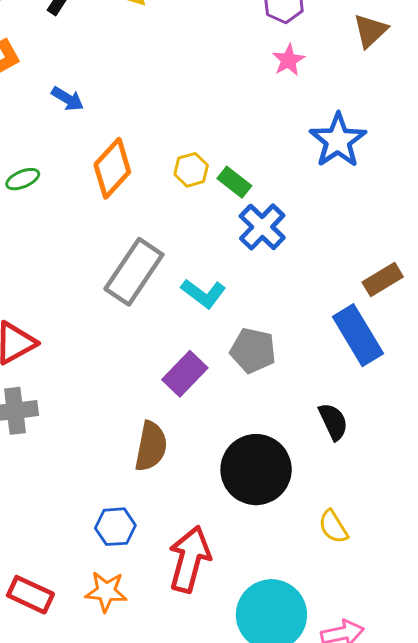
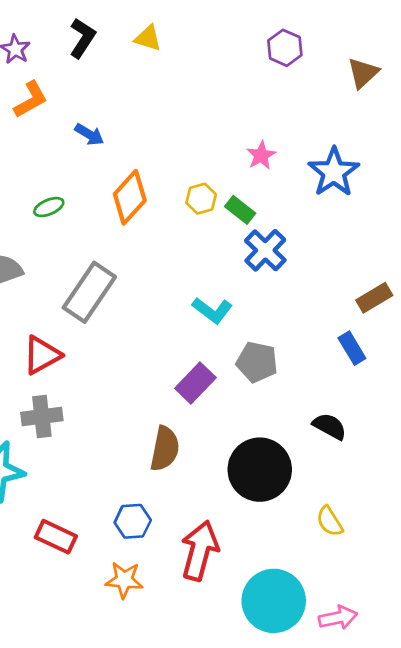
pink star: (288, 60) -> (261, 155), moved
gray rectangle: (134, 272) -> (89, 292), moved
blue rectangle: (358, 335) -> (352, 348), size x0.6
black semicircle: (333, 422) -> (330, 426), turned -36
red rectangle: (30, 595) -> (56, 537), moved

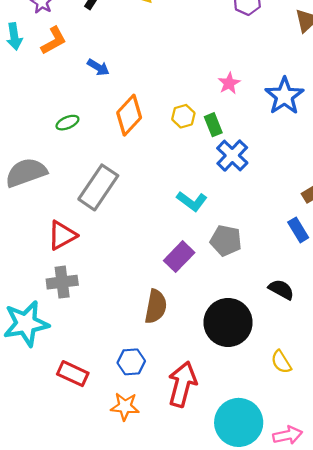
green rectangle: (240, 210) -> (213, 125), turned 30

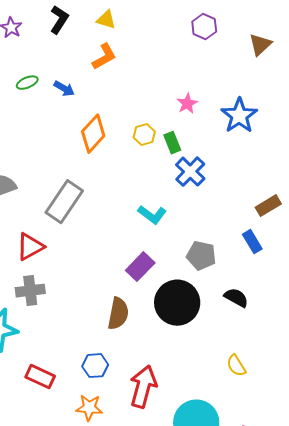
orange L-shape: (54, 41) -> (104, 57), moved
green ellipse: (67, 123) -> (27, 83), moved
gray pentagon: (226, 241) -> (201, 256), moved
black circle: (228, 322) -> (177, 303), moved

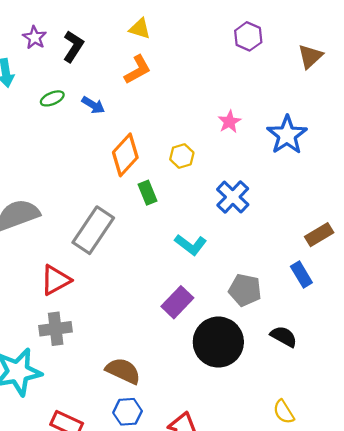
black L-shape: (59, 20) -> (73, 46), moved
green rectangle: (172, 143) -> (147, 193), moved
brown semicircle: (118, 314) -> (123, 371), moved, turned -76

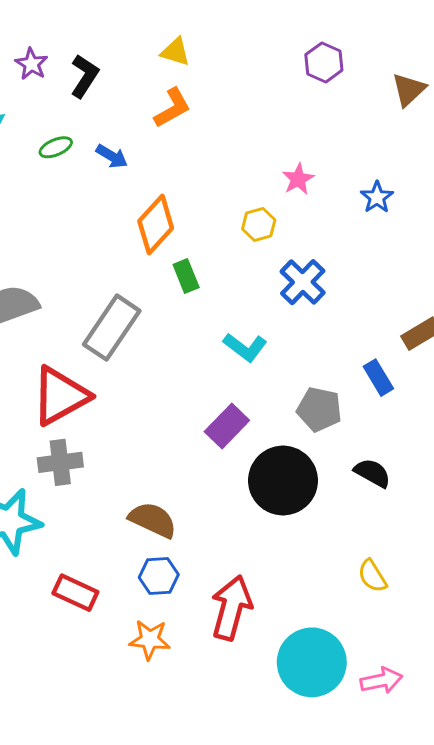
blue star: (287, 135) -> (377, 197), size x0.6
yellow hexagon: (182, 156) -> (259, 225), moved
blue rectangle: (301, 274) -> (378, 378), moved
red triangle: (56, 280) -> (60, 396), size x1.4

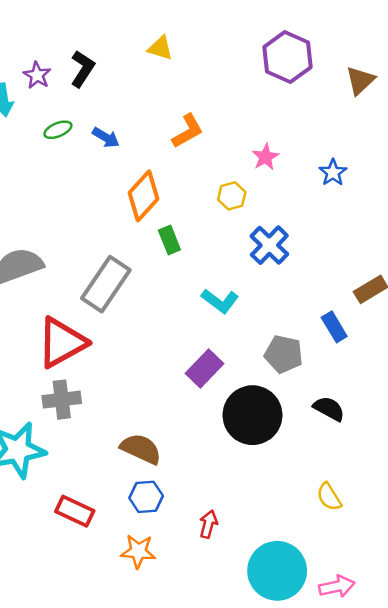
purple hexagon: (324, 62) -> (288, 57), size x1.5
purple star: (32, 64) -> (37, 75), moved
orange L-shape: (172, 108) -> (188, 131), moved
red arrow: (231, 608) -> (208, 524), size x0.5

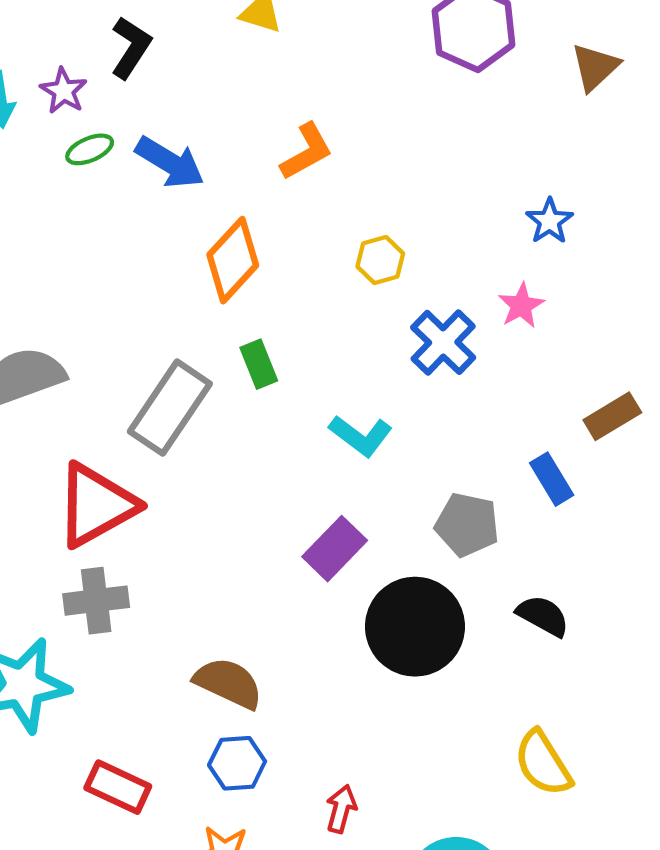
purple star: (37, 75) -> (64, 91), moved
blue arrow: (106, 138) -> (170, 162), size x1.5
pink star: (265, 157) -> (521, 306), moved
green rectangle: (169, 240) -> (259, 364), moved
yellow semicircle: (329, 497) -> (543, 763), size x1.4

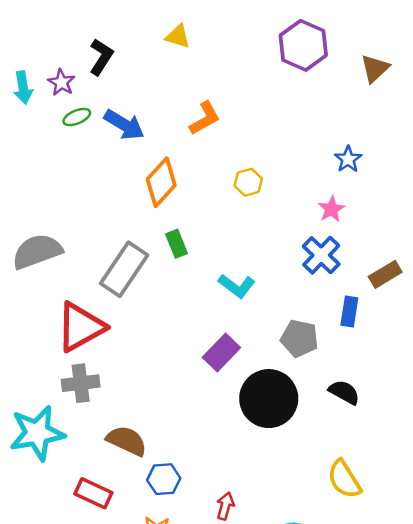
blue cross: (443, 342) -> (321, 255), moved
blue rectangle: (552, 479) -> (349, 312), turned 40
brown semicircle: (228, 683) -> (127, 441), moved

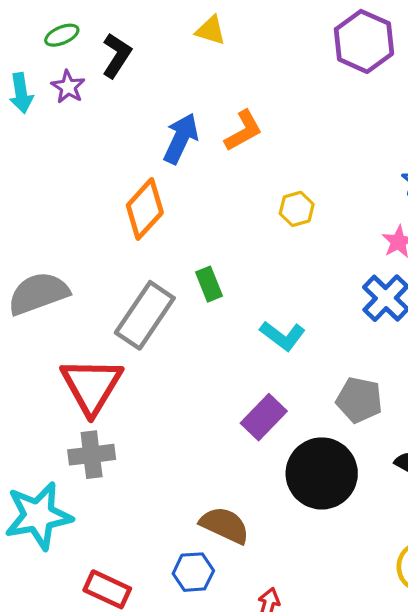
green ellipse: (77, 117) -> (62, 35), moved
blue arrow: (124, 125) -> (181, 138), moved, turned -96
orange diamond: (161, 182) -> (145, 209), moved
red triangle: (81, 327) -> (92, 386), turned -30
brown semicircle: (127, 441) -> (225, 525), moved

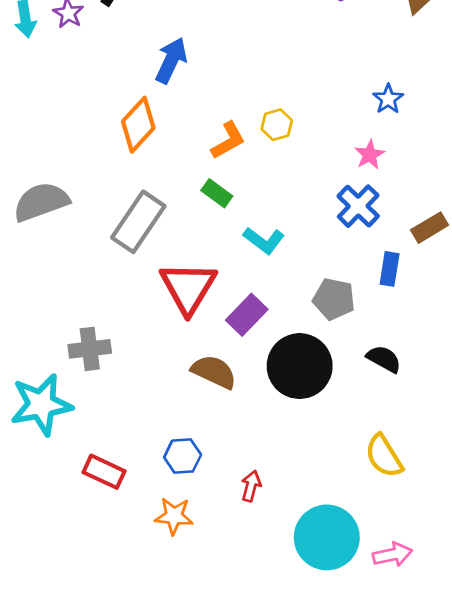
orange L-shape: (243, 131) -> (228, 140), moved
green rectangle: (209, 284) -> (217, 193), moved, turned -32
red triangle: (92, 386) -> (188, 288), moved
brown semicircle: (225, 525) -> (214, 372), moved

